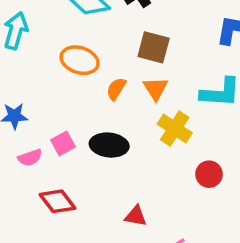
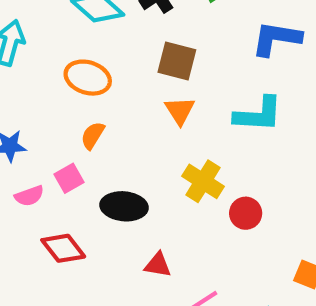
orange semicircle: (116, 89) -> (93, 135), moved
yellow cross: (175, 128) -> (203, 181), moved
black ellipse: (109, 145) -> (124, 206), moved

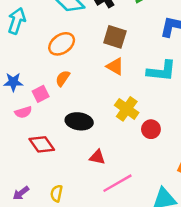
orange ellipse: (88, 78) -> (62, 44), turned -55
orange triangle: (180, 111) -> (115, 66), turned -30
pink square: (69, 178) -> (41, 94), moved

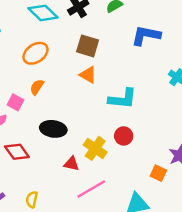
cyan L-shape: (161, 71) -> (122, 99), moved
pink square: (41, 94) -> (15, 102), turned -35
yellow cross: (127, 109) -> (95, 148), moved

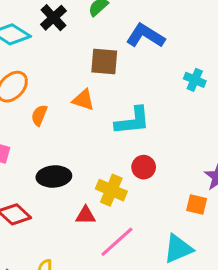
blue L-shape: (146, 35) -> (145, 36), turned 32
brown square: (88, 46) -> (104, 62), moved
orange semicircle: (37, 87) -> (39, 115), moved

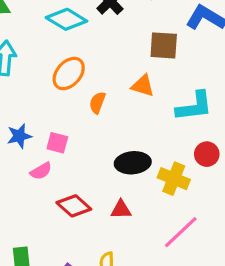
black ellipse: (54, 176) -> (133, 163), moved
red triangle: (86, 215) -> (121, 210), moved

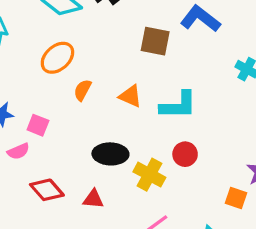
orange triangle: (143, 86) -> (130, 96), moved

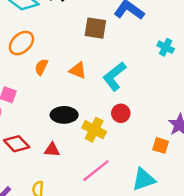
cyan L-shape: (178, 105) -> (114, 76), turned 144

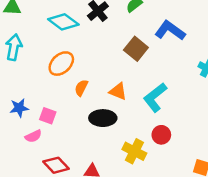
brown square: (95, 28) -> (136, 49), turned 30
black ellipse: (64, 115) -> (103, 118), moved

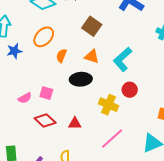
brown square: (136, 49) -> (92, 26), moved
blue star: (19, 108) -> (14, 51), moved
pink square: (48, 116) -> (46, 93), moved

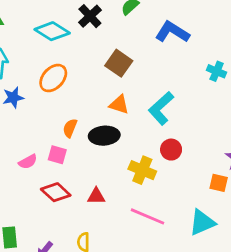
orange semicircle: (61, 56) -> (70, 128), moved
pink line: (112, 139) -> (147, 216), turned 65

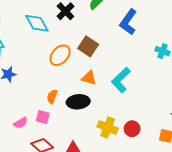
cyan diamond: (52, 31) -> (37, 23), turned 30
blue L-shape: (172, 32) -> (128, 22), turned -85
orange ellipse: (53, 78) -> (60, 55), moved
red circle: (171, 150) -> (132, 129), moved

